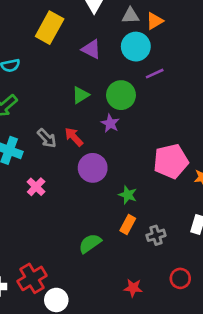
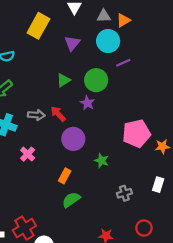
purple triangle: (91, 49) -> (72, 43), turned 42
gray arrow: (47, 138) -> (36, 115), turned -42
orange rectangle: (128, 224) -> (65, 176), moved

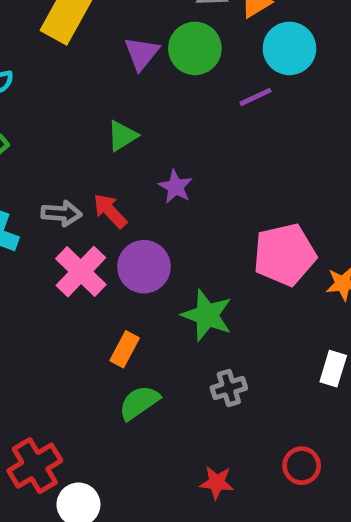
cyan circle: (108, 41) -> (289, 48), moved
green circle: (96, 80) -> (195, 48), moved
pink cross: (28, 154) -> (81, 272), moved, size x1.5
green star: (102, 161) -> (207, 315), size x1.5
gray cross: (124, 193) -> (229, 388), moved

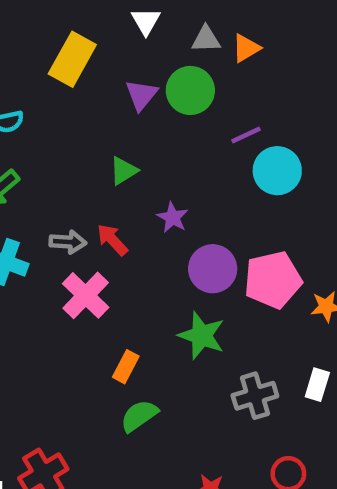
cyan circle: (289, 48) -> (277, 171), moved
purple circle: (144, 267) -> (213, 269), moved
gray cross: (229, 388) -> (255, 396), moved, size x1.4

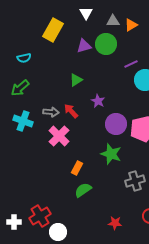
purple triangle: (141, 95) -> (84, 46), turned 35

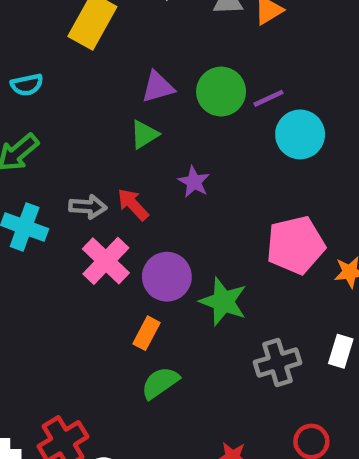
green circle: (106, 44) -> (221, 92), moved
purple triangle: (84, 46) -> (158, 87), moved
purple circle: (116, 124) -> (167, 277), moved

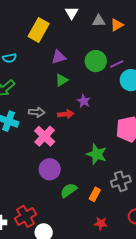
purple triangle: (158, 87) -> (59, 57), moved
red arrow: (133, 204) -> (66, 114), moved, turned 126
purple circle: (167, 277) -> (50, 169), moved
orange rectangle: (147, 333) -> (95, 194), moved

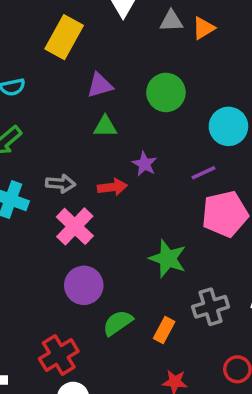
purple line: (117, 64) -> (203, 173), moved
green triangle: (62, 80) -> (105, 126), turned 32
red cross: (26, 216) -> (59, 355), moved

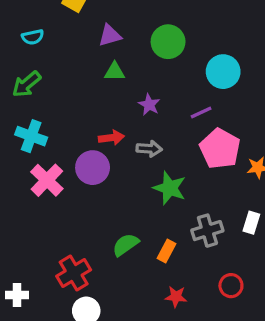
gray arrow: (61, 184) -> (149, 149), moved
red arrow: (112, 187) -> (111, 138), moved
pink pentagon: (225, 214) -> (220, 149), turned -30
pink cross: (75, 226) -> (47, 180), moved
purple circle: (84, 285) -> (93, 168), moved

